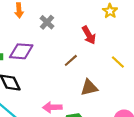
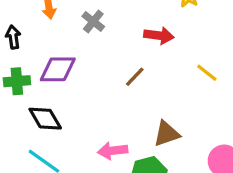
red arrow: (89, 35) -> (159, 36), turned -48
brown triangle: (89, 88) -> (167, 134), moved

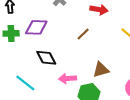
black diamond: (45, 119) -> (46, 58), moved

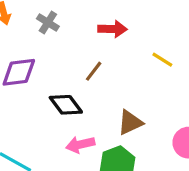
black diamond: (46, 58) -> (66, 105), moved

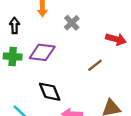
black diamond: (66, 105) -> (50, 92), moved

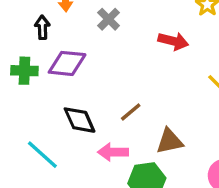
black arrow: (15, 25) -> (42, 27), moved
brown line: (95, 65) -> (131, 112), moved

